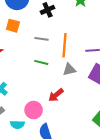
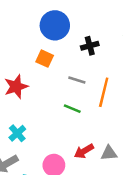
gray triangle: (69, 70) -> (109, 153), moved

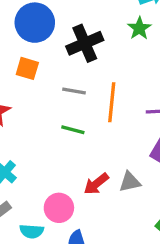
black cross: (90, 46) -> (85, 43), size x1.5

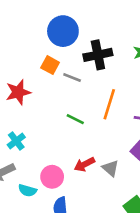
gray line: (74, 91) -> (72, 78), moved
gray triangle: (130, 182) -> (110, 168), turned 42

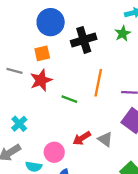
orange square: (50, 65) -> (42, 53), turned -35
gray line: (72, 78) -> (14, 71), moved
red star: (18, 92) -> (41, 80), moved

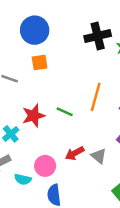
blue circle: (51, 22) -> (35, 30), moved
black cross: (84, 40) -> (98, 36), moved
red star: (41, 80) -> (34, 116), moved

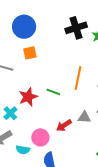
gray triangle: (99, 156) -> (84, 117), moved, turned -32

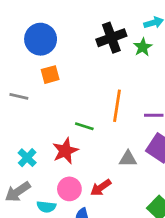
red star: (28, 97) -> (65, 151), moved
red arrow: (64, 125) -> (101, 188), moved

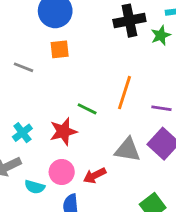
gray triangle: (128, 159) -> (128, 150), size x1.4

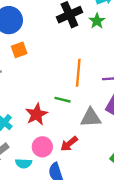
green line: (87, 109) -> (62, 100), moved

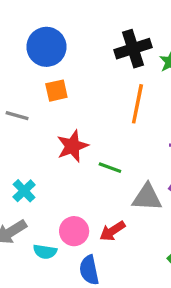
orange line: (78, 73) -> (137, 104), moved
red star: (37, 114) -> (72, 146), moved

